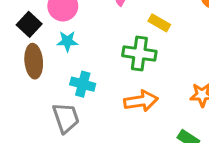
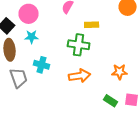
yellow rectangle: (159, 23) -> (92, 25), turned -32
gray trapezoid: (66, 118) -> (19, 78), moved

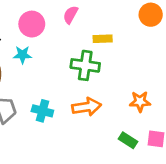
pink circle: (29, 14) -> (32, 24), moved
cyan cross: (42, 65) -> (42, 111), moved

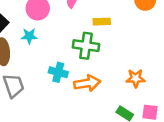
cyan cross: (42, 111) -> (58, 72), moved

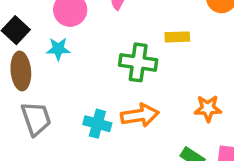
yellow rectangle: (102, 22) -> (177, 37), moved
cyan cross: (58, 72) -> (97, 124), moved

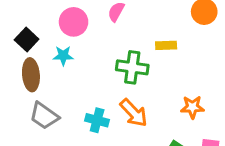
orange arrow: (140, 115) -> (134, 113), turned 56
gray trapezoid: (36, 119) -> (44, 116), turned 144

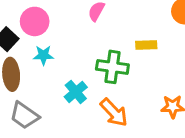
pink circle: (74, 22) -> (35, 21), moved
cyan cross: (97, 120) -> (76, 92), moved, turned 35

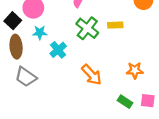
green cross: (112, 67) -> (87, 28), moved, turned 30
cyan cross: (76, 92) -> (58, 50), moved

